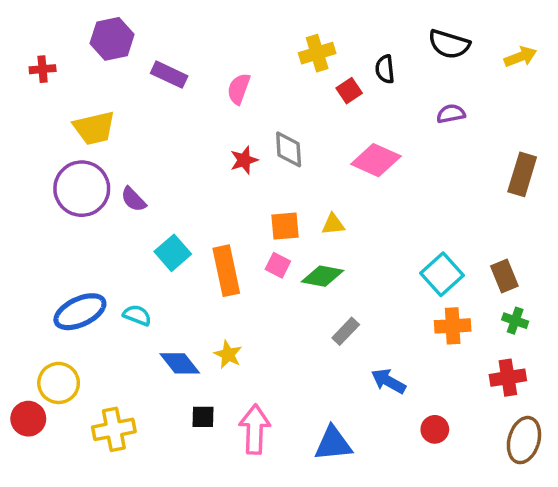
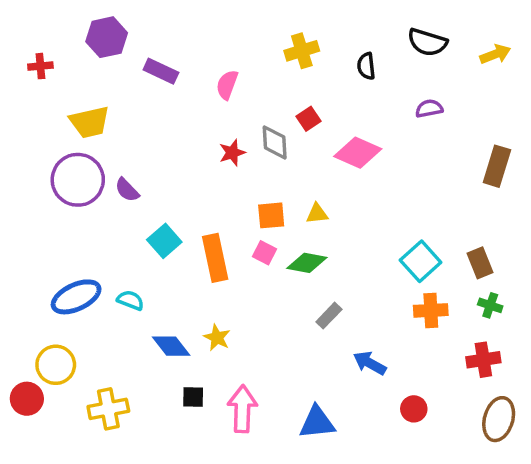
red square: (349, 91) -> (309, 119), moved

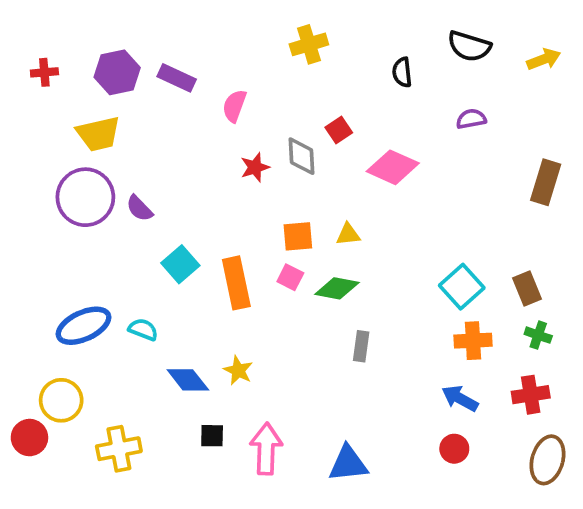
purple hexagon: (107, 37) -> (117, 72), moved
yellow cross: (302, 51) -> (309, 44), moved
pink semicircle: (227, 85) -> (234, 106), moved
gray rectangle: (329, 316) -> (361, 346), turned -36
blue arrow: (370, 363) -> (460, 398), moved

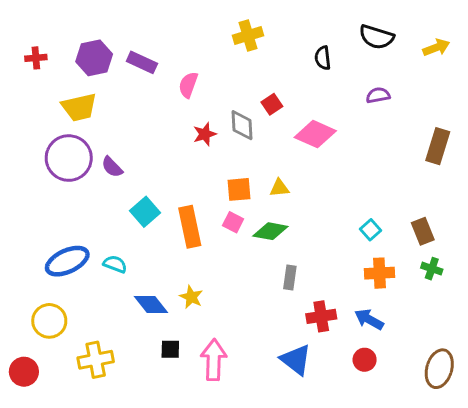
cyan square: (462, 287) -> (371, 230), size x0.6
red cross: (531, 395) -> (321, 316), moved
red circle: (29, 438) -> (24, 372), moved
blue triangle: (348, 464) -> (296, 360), moved, turned 44

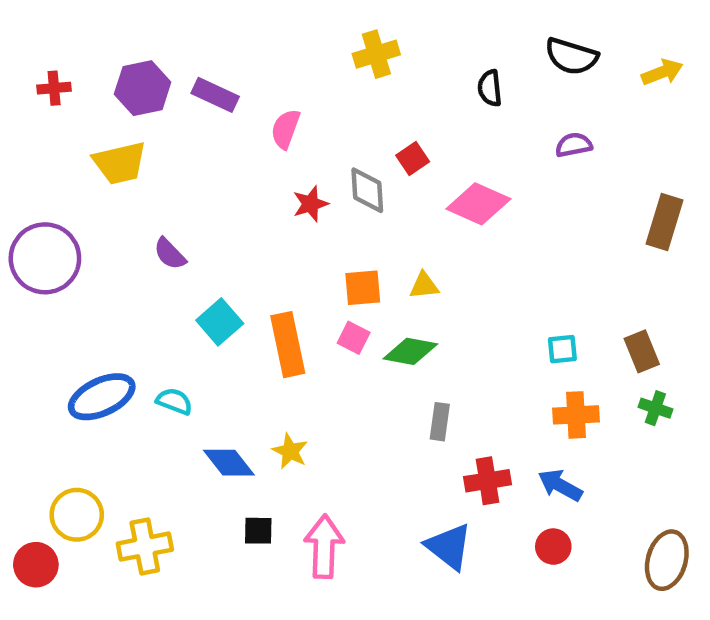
purple circle: (69, 158) -> (45, 258), moved
cyan square: (371, 230) -> (562, 349), turned 36
yellow circle: (49, 321) -> (77, 515), moved

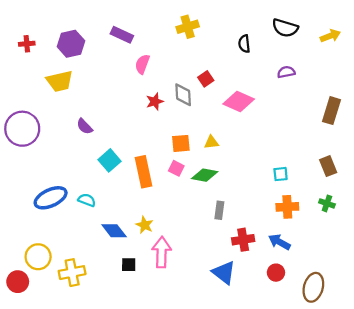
purple rectangle: (215, 95) -> (122, 35), moved
brown rectangle: (642, 351) -> (328, 166), moved
pink arrow: (324, 547) -> (162, 252), moved
brown ellipse: (667, 560) -> (313, 287), moved

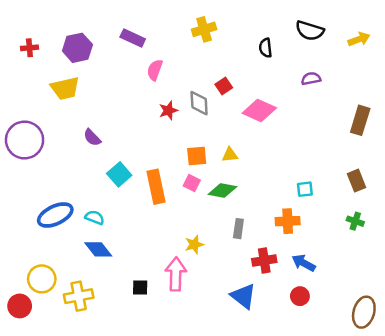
orange cross: (287, 207) -> (288, 221), moved
yellow star: (145, 225) -> (194, 245), moved, turned 30
blue diamond: (114, 231) -> (98, 249), moved
brown ellipse: (313, 287) -> (364, 312), moved

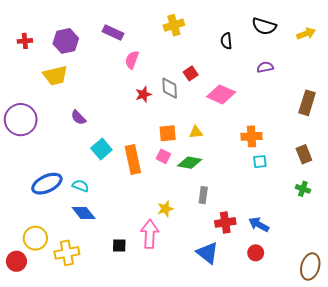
orange cross: (288, 221) -> (251, 136), moved

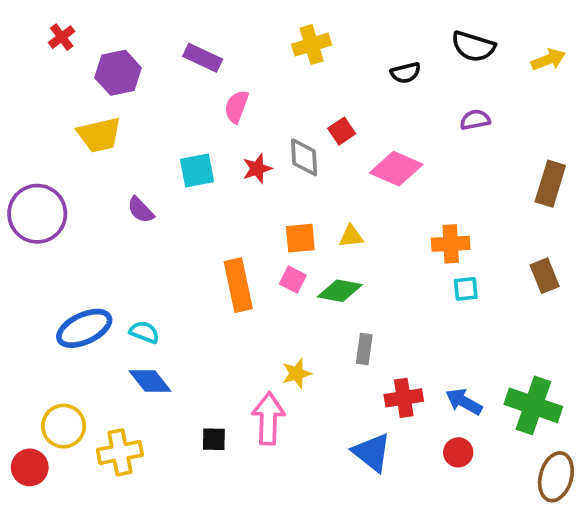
red cross: (25, 41) -> (62, 37), moved, turned -32
black semicircle: (226, 41) -> (406, 73), turned -98
cyan square: (101, 149) -> (197, 170), moved, turned 30
green cross: (303, 189) -> (533, 405), moved, size x2.0

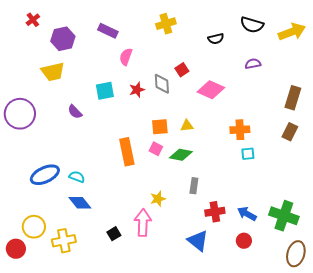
yellow arrow: (548, 60) -> (292, 32), size x1.5
brown rectangle: (545, 276) -> (290, 132), moved, turned 48
black square: (214, 439) -> (114, 234), turned -32

